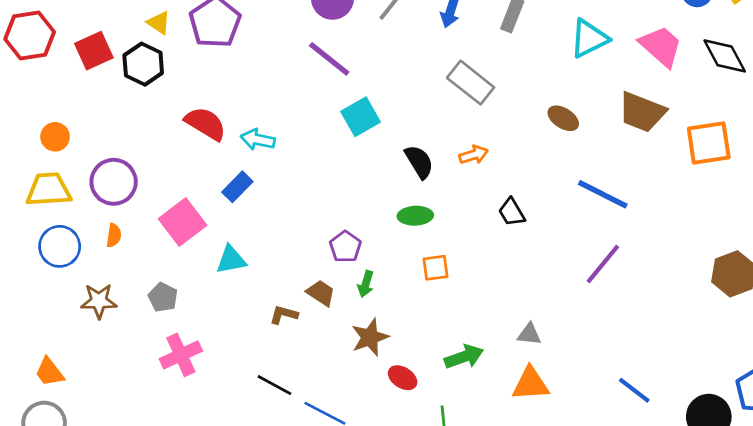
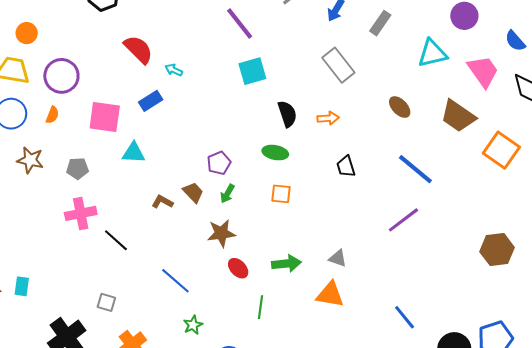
cyan arrow: (258, 140) -> (174, 70), size x0.7
orange square: (709, 143) -> (501, 150), turned 30
pink square: (182, 222) -> (105, 117), turned 32
gray pentagon: (163, 297) -> (78, 168), turned 30
black line: (274, 385) -> (116, 240), moved

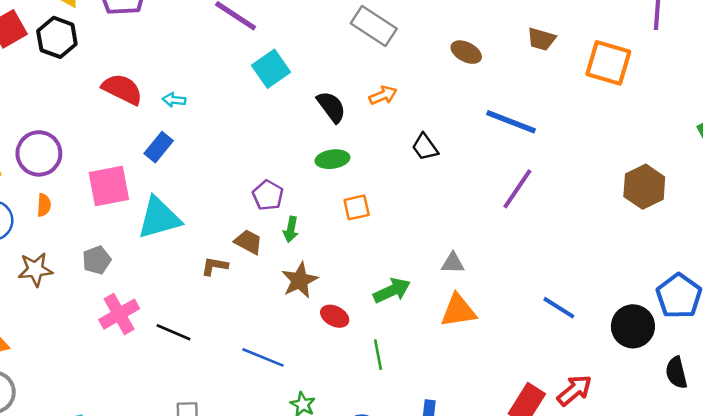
brown trapezoid: (458, 116) -> (541, 39), size x0.6
cyan triangle: (134, 153) -> (159, 218), size x1.5

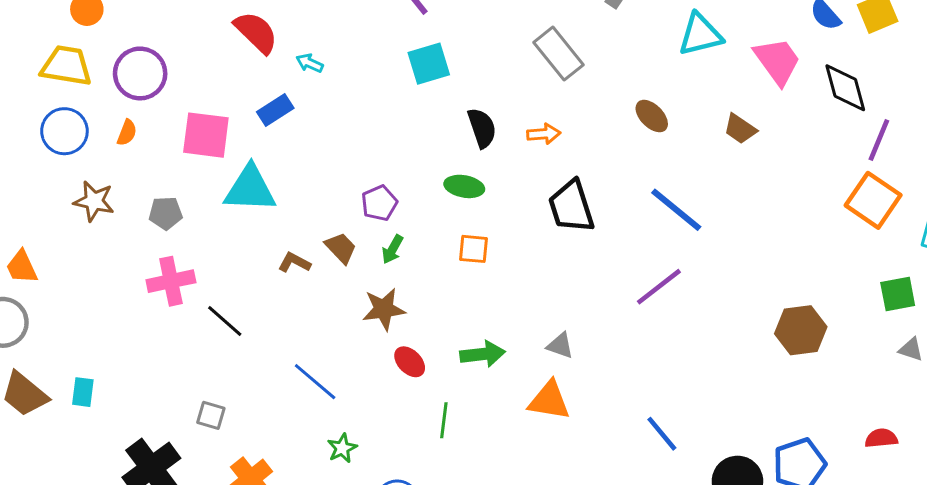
orange square: (608, 63) -> (873, 200), moved
black trapezoid: (425, 147) -> (571, 207), size x1.6

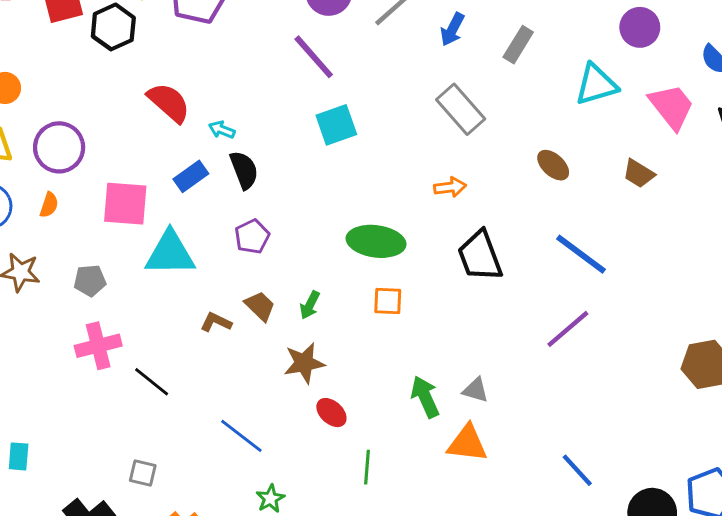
black semicircle: (482, 128) -> (244, 170), moved
green ellipse: (464, 186) -> (376, 241), size x1.5
purple pentagon: (379, 203) -> (252, 237), moved
green arrow: (483, 354) -> (425, 397), moved, turned -105

